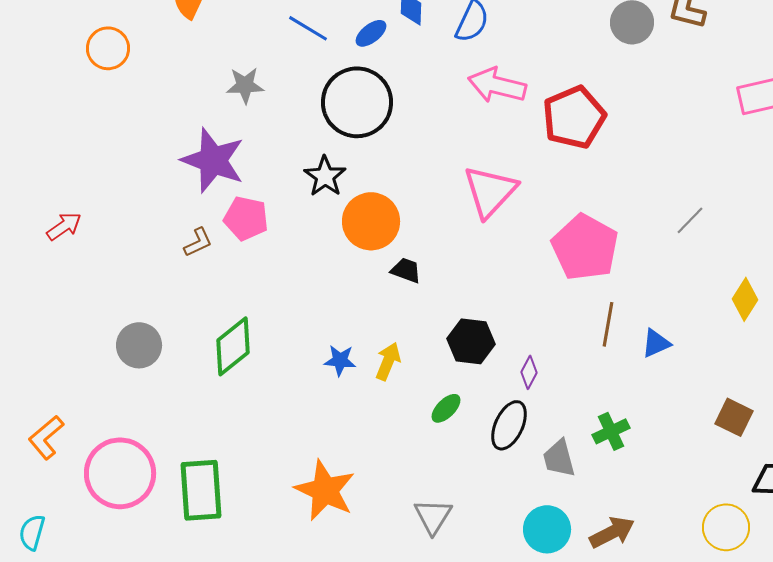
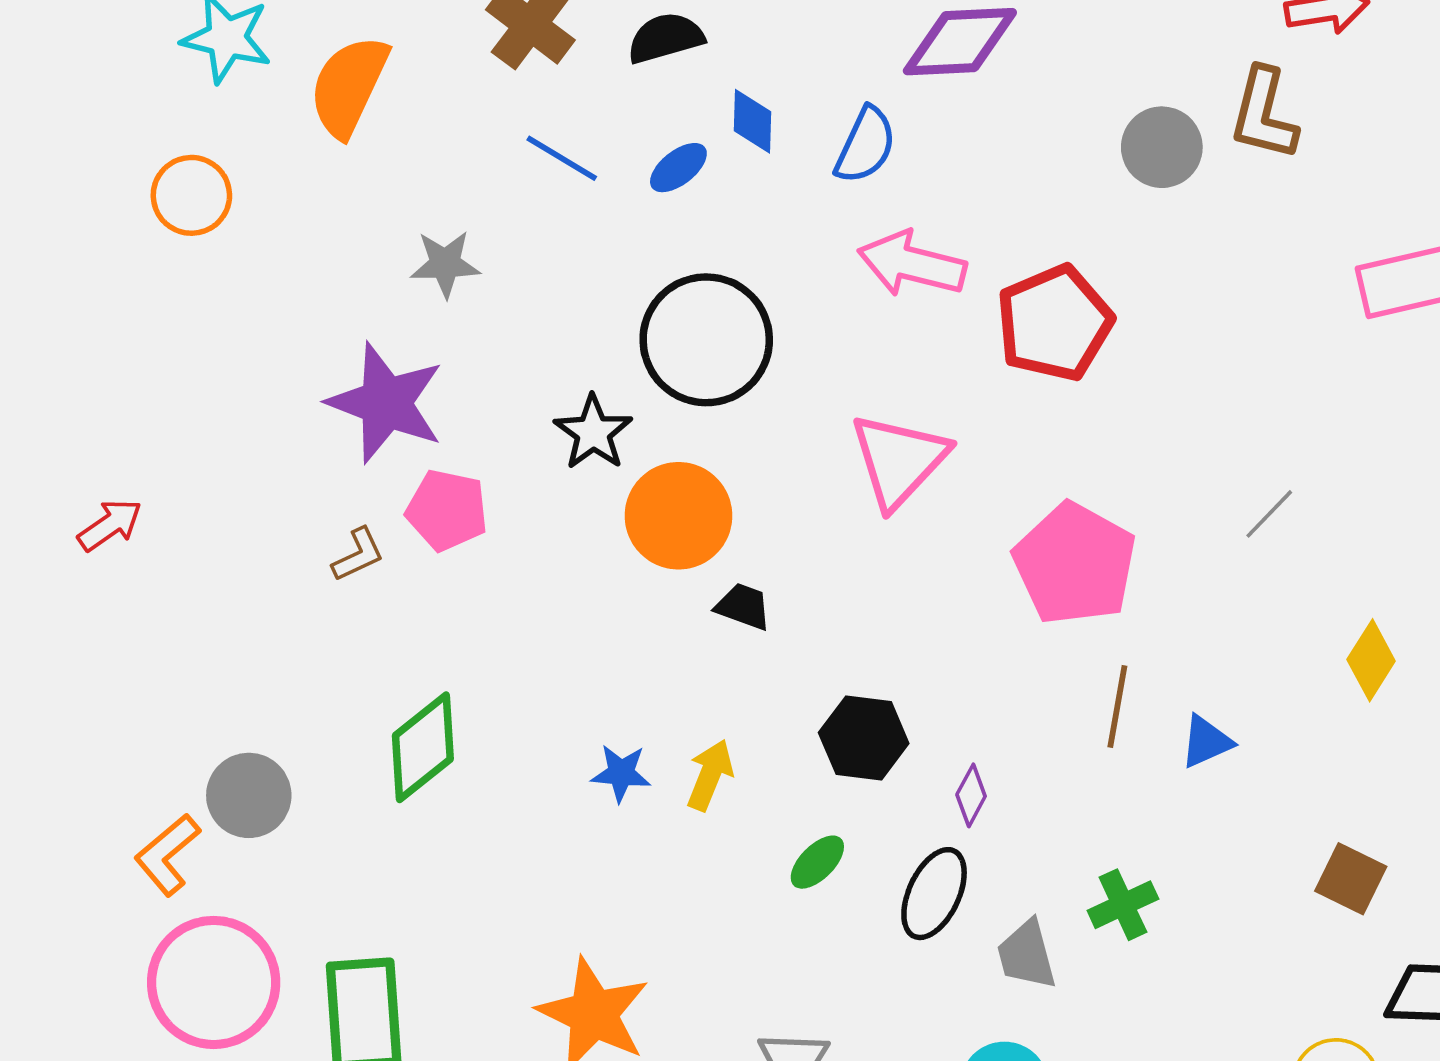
black circle: (357, 102) -> (706, 340), moved
gray circle: (139, 345) -> (249, 795), moved
orange L-shape: (46, 437) -> (167, 855), moved

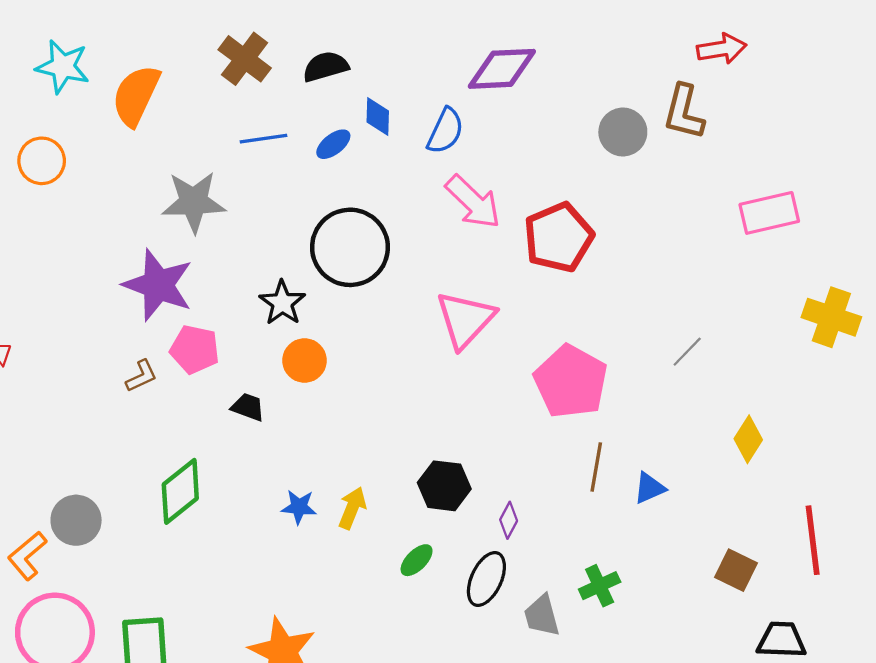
blue line: (562, 158) -> (263, 139), turned -39
gray star: (445, 264) -> (194, 202), size x1.5
pink arrow: (912, 264) -> (473, 202), turned -150
orange circle: (678, 516) -> (305, 360), moved, size x0.7
black trapezoid: (743, 607) -> (248, 407), moved

